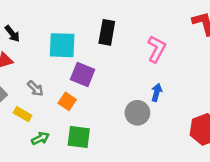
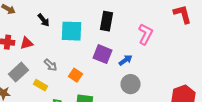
black arrow: (12, 34) -> (44, 20), moved
purple square: (83, 75) -> (102, 54), moved
blue arrow: (157, 92) -> (126, 60), moved, turned 40

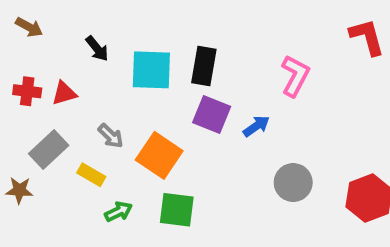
black rectangle: (106, 21) -> (204, 66), moved
orange square: (76, 75) -> (159, 155), size x1.6
gray circle: (130, 84) -> (293, 183), moved

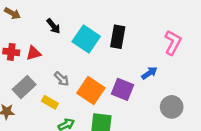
cyan square: (151, 70) -> (86, 39), turned 32
purple square: (212, 115) -> (122, 89), moved

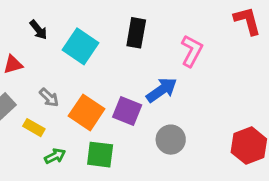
black rectangle: (118, 37) -> (136, 33), moved
blue arrow: (149, 73) -> (162, 90), size x1.5
gray circle: (172, 107) -> (171, 140), moved

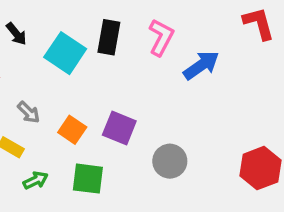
black rectangle: (136, 33) -> (109, 37), moved
pink L-shape: (192, 51) -> (161, 37), moved
blue arrow: (162, 90) -> (201, 65), moved
orange square: (87, 112) -> (72, 130), size x0.7

